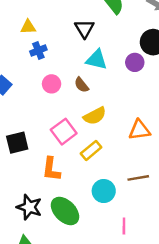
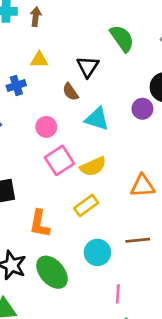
yellow triangle: (28, 27) -> (39, 60), moved
blue cross: (38, 51) -> (16, 86), moved
cyan triangle: (97, 60) -> (97, 119), moved
brown semicircle: (81, 85) -> (70, 92), moved
pink square: (64, 132) -> (59, 160), moved

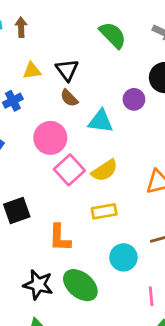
black triangle: (88, 67) -> (67, 70), moved
purple circle: (142, 109) -> (134, 99), moved
pink circle: (46, 127) -> (50, 138), size x1.5
yellow rectangle: (86, 205) -> (104, 211), turned 35

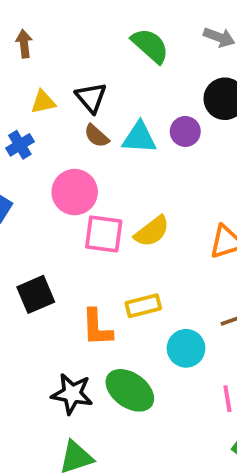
cyan triangle: (101, 121) -> (139, 138), moved
pink square: (69, 170) -> (104, 234), turned -36
yellow rectangle: (104, 211) -> (143, 306), moved

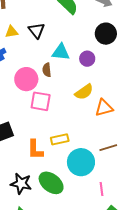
purple circle: (185, 131) -> (87, 59), moved
brown semicircle: (97, 136) -> (47, 70), moved, turned 40
yellow semicircle: (152, 231) -> (84, 92), moved
cyan circle: (186, 348) -> (81, 162), size x1.4

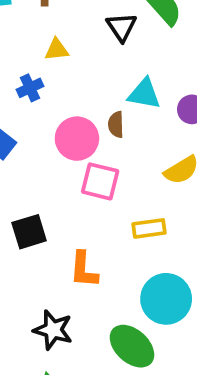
black triangle: (37, 30) -> (122, 27), moved
yellow rectangle: (60, 139) -> (149, 228), moved
green ellipse: (51, 183) -> (132, 346), moved

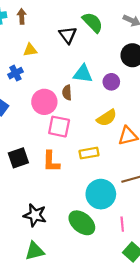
orange L-shape: (84, 270) -> (51, 161), moved

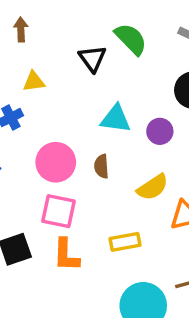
brown semicircle: (67, 93) -> (101, 166), moved
pink square: (59, 127) -> (58, 211), moved

